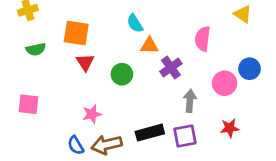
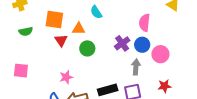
orange triangle: (149, 46) -> (79, 29), moved
blue circle: (250, 69) -> (142, 45), moved

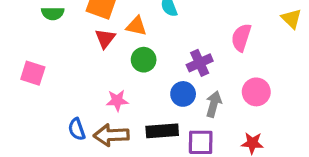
blue circle: (142, 45) -> (183, 94), moved
pink star: (66, 77) -> (117, 101), moved

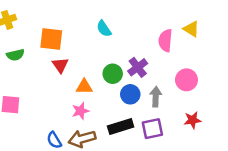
yellow triangle: (291, 19) -> (191, 29), moved
orange triangle: (136, 26) -> (84, 87), moved
green circle: (144, 60) -> (113, 74), moved

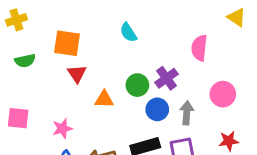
yellow triangle: (191, 29) -> (237, 17), moved
pink star: (80, 111) -> (62, 129), moved

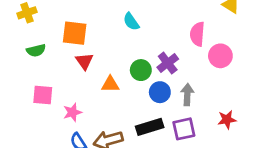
pink circle: (223, 94) -> (220, 56), moved
pink square: (18, 118) -> (43, 95), moved

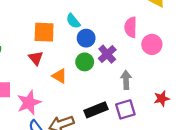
orange square: (75, 33) -> (44, 32), moved
orange triangle: (110, 84) -> (59, 76), turned 35
blue circle: (160, 92) -> (86, 38), moved
pink star: (72, 112) -> (29, 103), size x1.5

